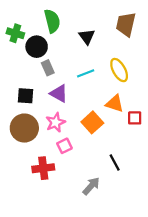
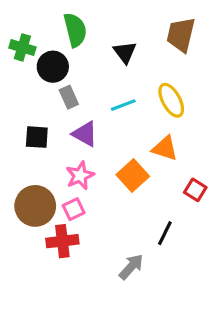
red square: (135, 118) -> (195, 190), moved, turned 32
brown circle: (24, 128) -> (35, 206), moved
pink square: (64, 146) -> (74, 209), moved
black line: (115, 163) -> (165, 233), turned 54

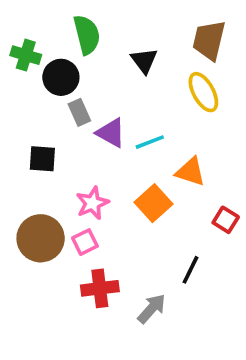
yellow ellipse: (171, 100) -> (203, 92), moved
cyan line: (123, 105) -> (150, 142), moved
purple triangle: (85, 134) -> (111, 133), moved
red cross: (62, 241) -> (100, 288), moved

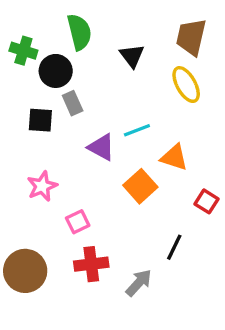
purple triangle: (111, 133) -> (101, 147), moved
black square: (42, 159) -> (40, 120), moved
pink star: (92, 203) -> (42, 186), moved
brown circle: (41, 238) -> (25, 271), moved

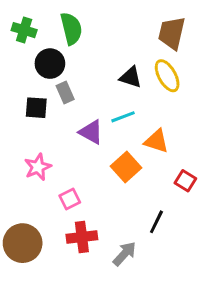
green cross: (23, 51) -> (24, 30), moved
black triangle: (132, 56) -> (131, 77), moved, turned -35

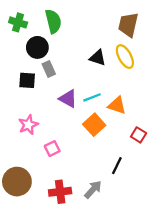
cyan line: (123, 117) -> (92, 97), moved
red cross: (82, 237) -> (60, 192), moved

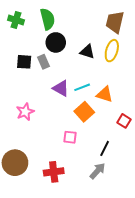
black circle: (37, 47) -> (56, 42), moved
yellow ellipse: (125, 57) -> (112, 51), turned 45
black square: (27, 80) -> (24, 62), moved
pink square: (52, 149) -> (70, 137), moved, turned 32
gray arrow: (93, 189) -> (98, 171), moved

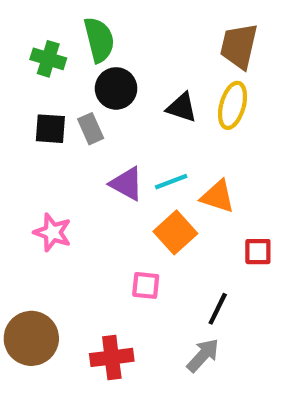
green cross: (16, 20) -> (48, 59), moved
pink star: (25, 112) -> (53, 232), turned -30
red square: (124, 121) -> (258, 252), turned -32

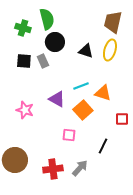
purple triangle: (127, 184) -> (57, 99), moved
gray arrow: (203, 355) -> (80, 168), moved

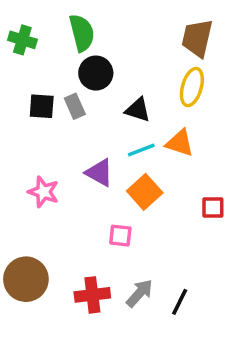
green cross: (23, 28) -> (22, 40), moved
black triangle: (86, 51) -> (138, 110), moved
orange triangle: (103, 93) -> (180, 143), moved
black line: (103, 146) -> (180, 302), moved

